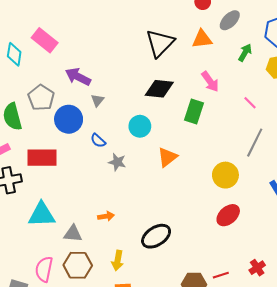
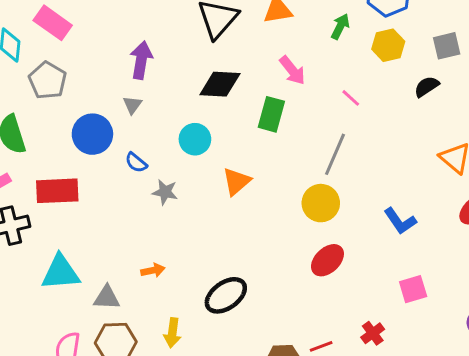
purple arrow: (78, 77) -> (141, 60), moved, turned 75
gray pentagon: (41, 98) -> (48, 80), moved
gray line: (255, 143) -> (335, 154), moved

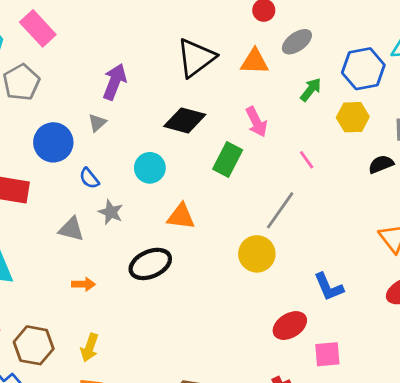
orange triangle: (236, 181) -> (181, 216), turned 36
red ellipse: (327, 260) -> (290, 326), moved
black ellipse: (226, 295) -> (150, 264), moved
gray triangle: (107, 298) -> (71, 229), moved

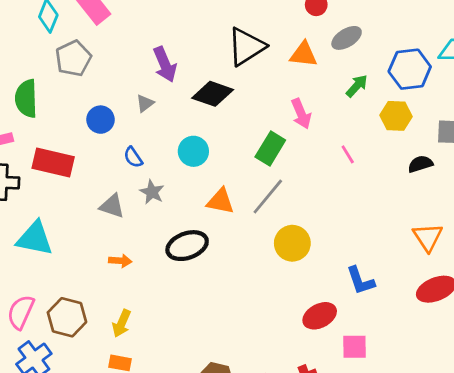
purple arrow: (115, 82) -> (165, 64), turned 132
black diamond: (185, 120) -> (213, 94), moved
blue circle: (53, 142) -> (100, 120), size x0.7
gray line: (280, 210) -> (268, 196), moved

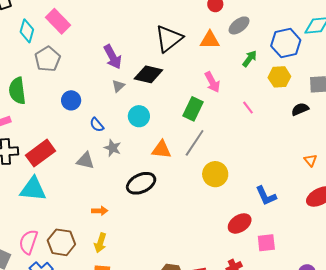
gray triangle: (145, 103) -> (118, 86), moved
red rectangle: (53, 162) -> (40, 153), moved, turned -44
orange triangle: (428, 237) -> (310, 160), size x0.6
orange arrow: (120, 261) -> (100, 211), moved

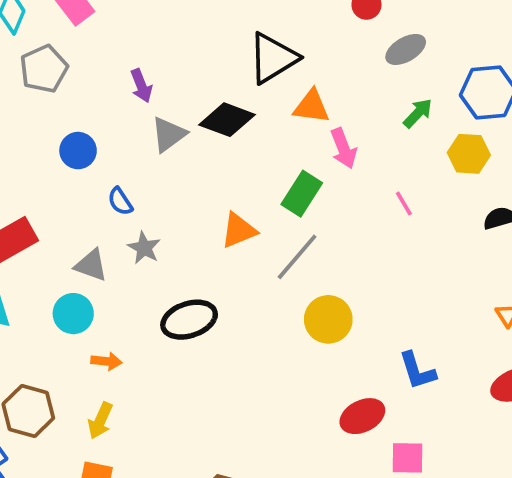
orange triangle: (210, 40) -> (312, 106), moved
purple arrow: (113, 57) -> (141, 86), moved, size x0.7
gray triangle: (118, 86) -> (169, 134), size x1.5
cyan circle: (139, 116) -> (73, 314), moved
orange triangle: (162, 150) -> (239, 230), moved, turned -35

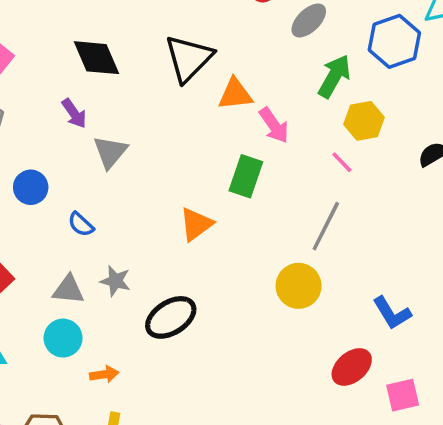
green arrow: (418, 113) -> (334, 76), size x1.4
black diamond: (227, 120) -> (96, 58), moved, turned 60
yellow hexagon: (469, 154) -> (364, 121), moved
gray star: (144, 248) -> (115, 281), moved
gray line: (297, 257) -> (326, 226), moved

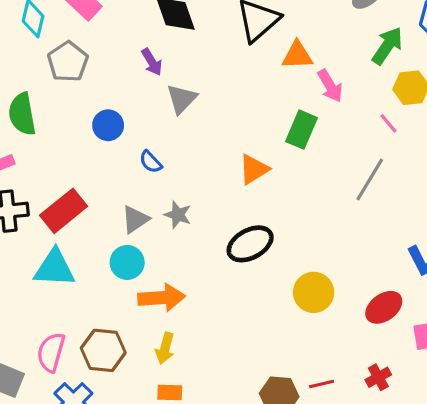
yellow circle: (299, 286) -> (314, 292), moved
gray triangle: (68, 290) -> (135, 219), turned -44
black ellipse: (171, 317) -> (250, 244), moved
orange arrow: (104, 374) -> (162, 298), size x1.8

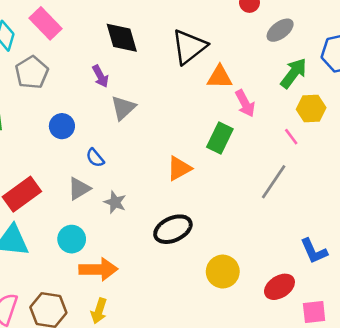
gray triangle: (135, 219) -> (79, 189), moved

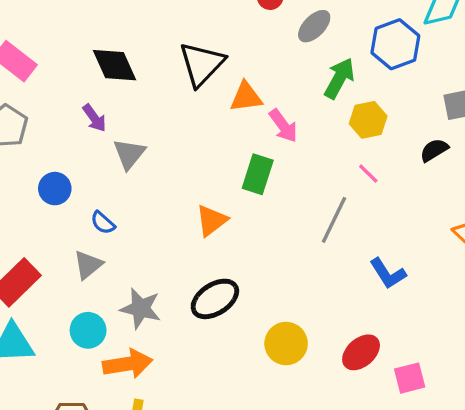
pink line: (291, 137) -> (368, 174), moved
gray star: (115, 202) -> (141, 308), moved, size x1.4
blue L-shape: (314, 251) -> (388, 273), moved

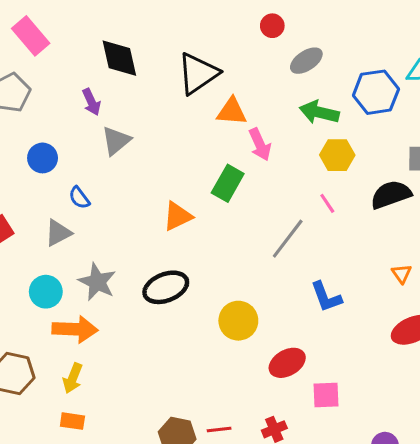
green arrow: (339, 78) -> (319, 112), turned -117
black semicircle: (434, 150) -> (391, 195), size x1.5
yellow circle: (286, 344) -> (238, 321), moved

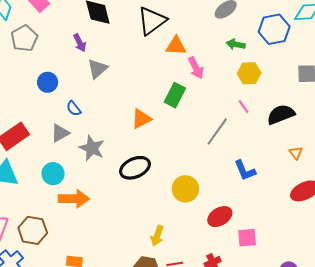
green arrow: (319, 112) -> (236, 44), size x0.7
black semicircle: (391, 195) -> (281, 114), moved
gray star: (97, 282) -> (92, 148), moved
yellow arrow: (73, 378) -> (157, 236), moved

